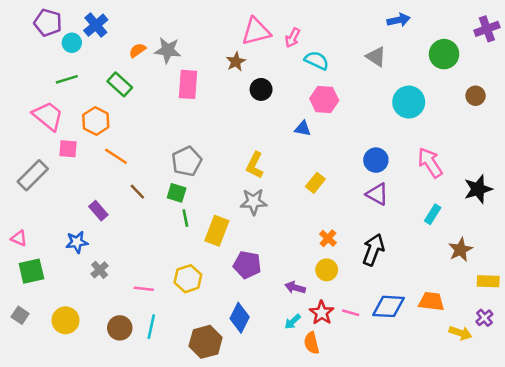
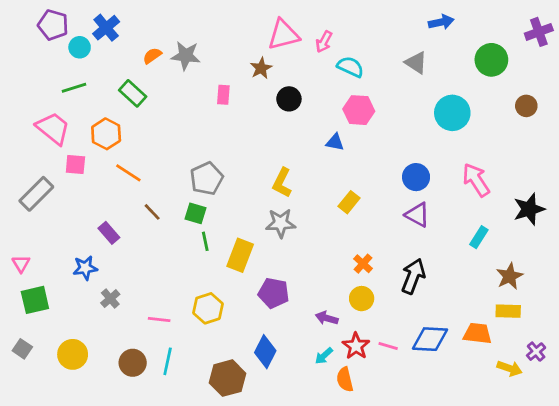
pink rectangle: (188, 84) -> (223, 95), moved, size x0.6
pink triangle: (19, 238) -> (21, 264), turned 36
yellow rectangle: (488, 281) -> (508, 311), moved

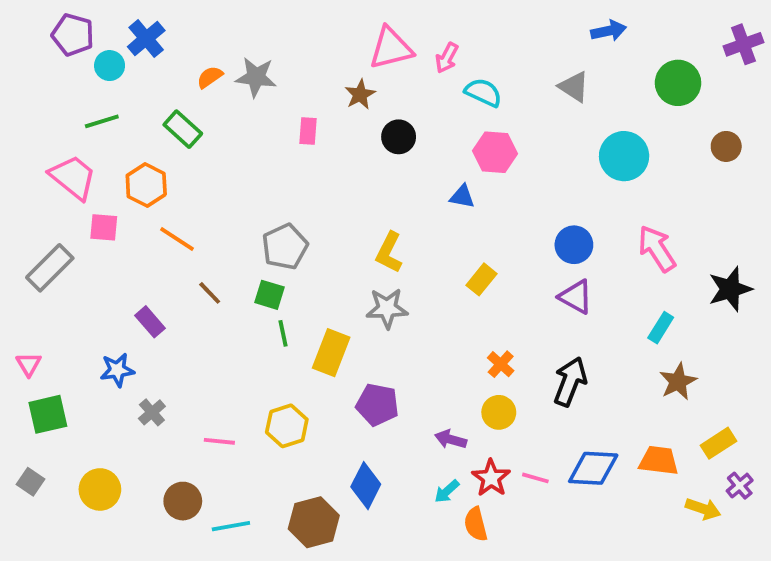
brown star: (510, 276) -> (678, 382), moved
yellow rectangle: (508, 311) -> (718, 443), moved, turned -35
cyan line: (168, 361) -> (231, 526), moved, turned 68

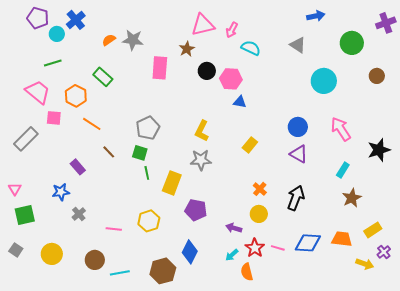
green rectangle: (183, 129) -> (103, 77), moved
pink rectangle: (308, 131) -> (160, 68), size x1.6
pink hexagon: (495, 152) -> (231, 79), moved

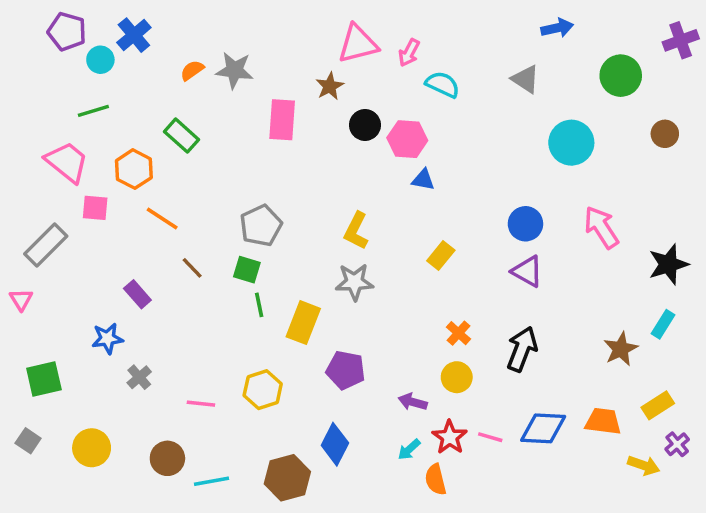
cyan rectangle: (343, 170) -> (663, 324), moved
pink triangle: (15, 189) -> (21, 300), moved

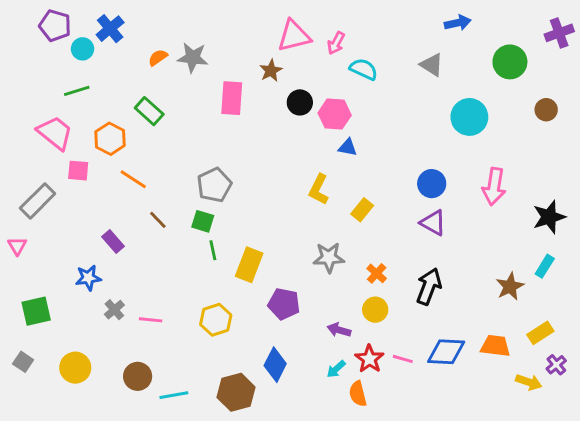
pink arrow: (601, 227) -> (494, 187), turned -138
yellow L-shape: (356, 231) -> (319, 189), moved
gray star: (354, 282) -> (329, 258), moved
pink line: (201, 404) -> (151, 320), moved

